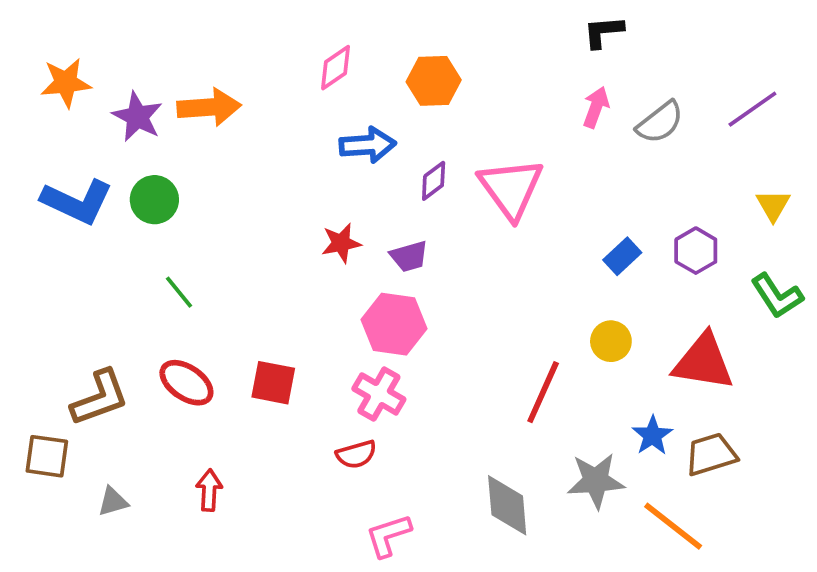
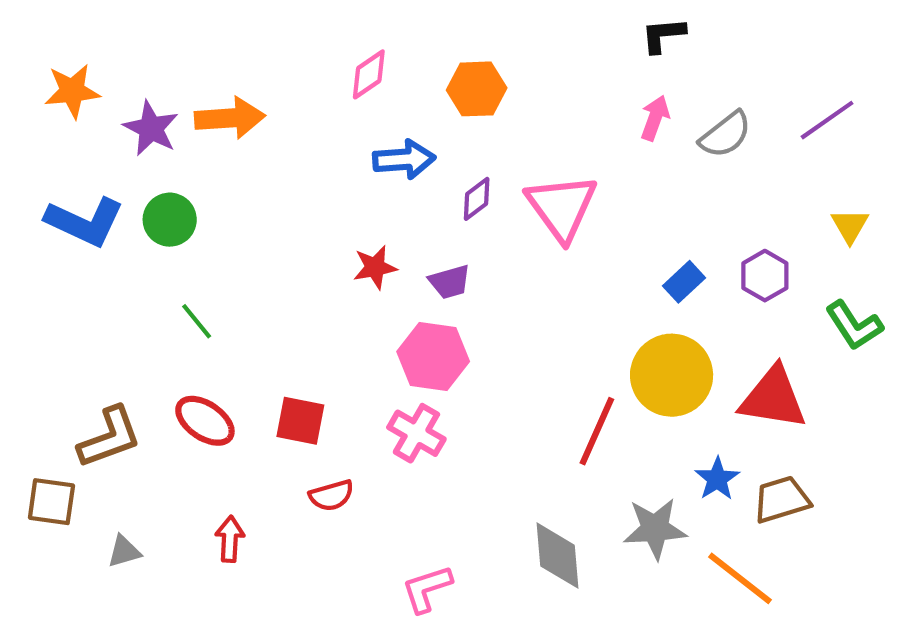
yellow circle: (611, 341) -> (672, 375), size x1.8
red semicircle: (356, 454) -> (331, 495), moved

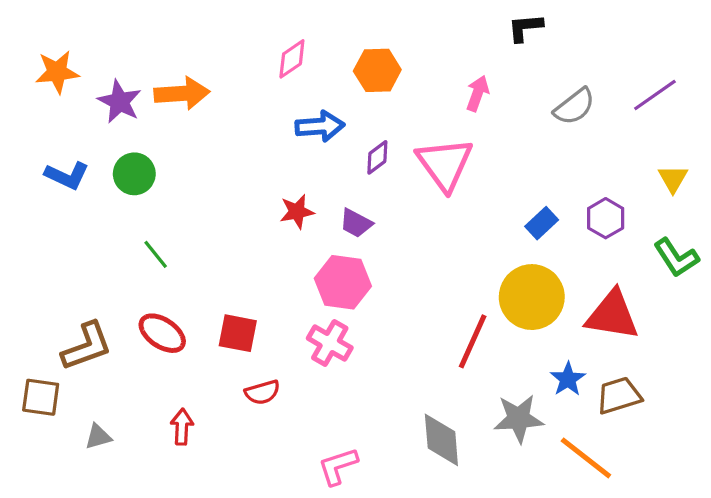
pink arrow: (655, 118) -> (478, 93), moved
blue L-shape: (85, 222) -> (67, 175), size x0.7
purple trapezoid: (450, 282) -> (356, 223), turned 44

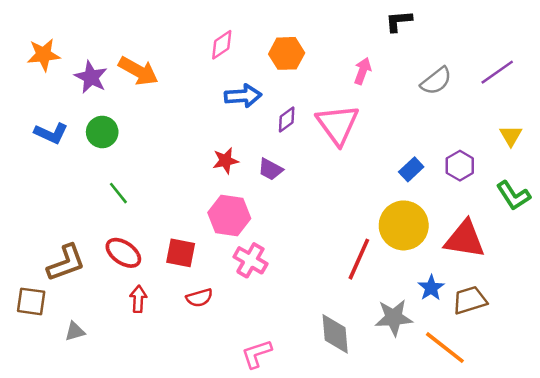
orange arrow: (182, 93) -> (138, 71), turned 33
pink hexagon: (343, 282) -> (229, 215), moved
red arrow: (182, 427) -> (138, 299), moved

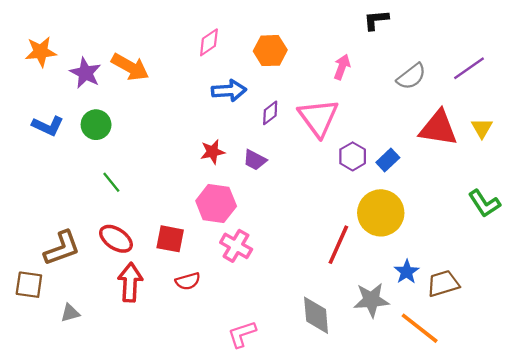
purple hexagon: (460, 166) -> (353, 156), moved
green L-shape: (513, 196) -> (484, 203), moved
red triangle: (465, 239) -> (438, 128), moved
red arrow: (138, 299) -> (130, 282), size x1.5

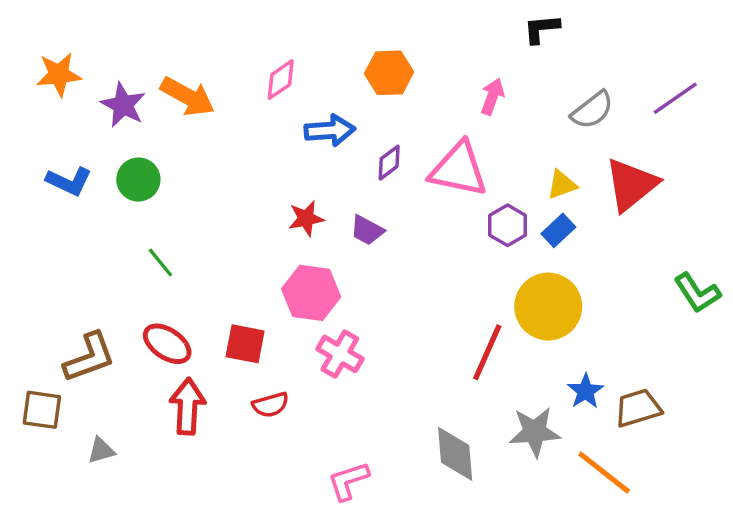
pink diamond: (209, 42) -> (281, 80), moved
pink triangle: (318, 118) -> (458, 169), turned -42
red triangle: (438, 128) -> (631, 185), turned -48
yellow triangle: (482, 128) -> (562, 185), moved, turned 40

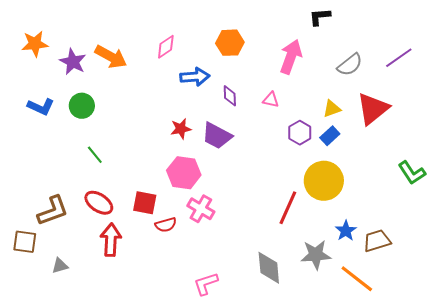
pink arrow: (492, 97) -> (291, 57), size x1.6
purple diamond: (389, 163) -> (230, 96), turned -55
pink triangle: (458, 169) -> (271, 100), size x0.5
purple trapezoid: (367, 230) -> (217, 136), size x1.5
red semicircle: (270, 405) -> (166, 225), moved

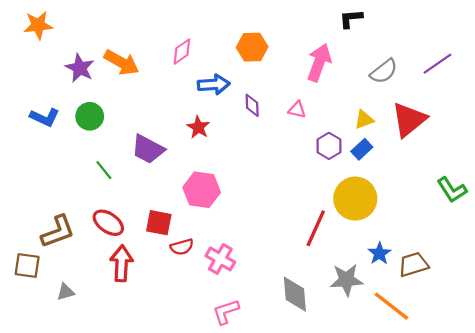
orange star: (35, 44) -> (38, 25), moved
red star: (181, 129) -> (198, 127), moved, turned -30
purple trapezoid: (217, 136) -> (148, 149), moved
pink cross: (201, 209) -> (220, 259), moved

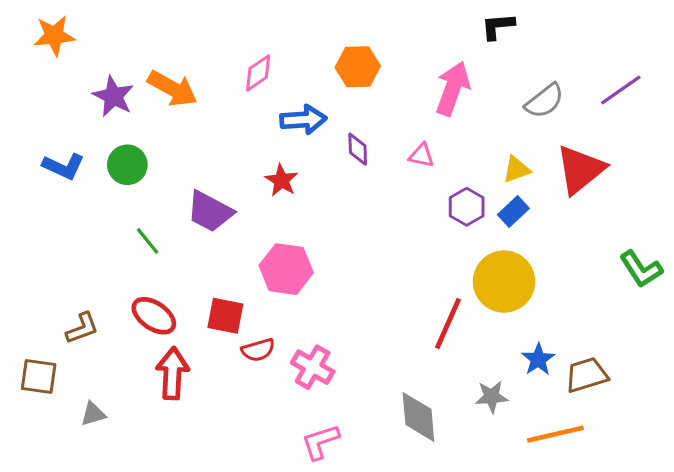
brown L-shape: (58, 232) -> (82, 328), size x0.7
gray star: (346, 280) -> (492, 397), size x0.7
orange line: (391, 306) -> (555, 434), turned -51

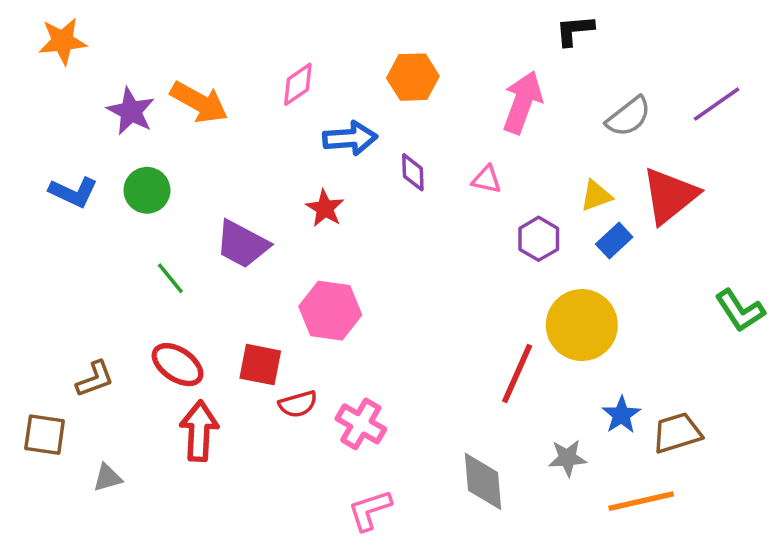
blue rectangle: (513, 211) -> (614, 241), moved

